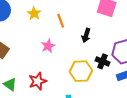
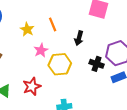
yellow star: (34, 13) -> (27, 29), moved
yellow hexagon: (81, 71) -> (60, 64), moved

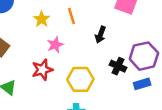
yellow hexagon: (60, 64) -> (80, 79), moved
red star: (32, 86) -> (42, 70), moved

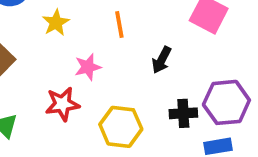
yellow star: (42, 19) -> (56, 23), moved
black cross: (118, 66) -> (183, 113), turned -35

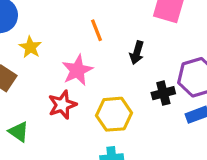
yellow star: (56, 23) -> (30, 47), moved
pink star: (88, 67) -> (77, 70), size x1.4

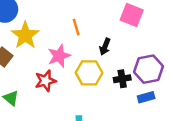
yellow star: (30, 47) -> (25, 35), size x1.6
yellow hexagon: (114, 114) -> (89, 73), moved

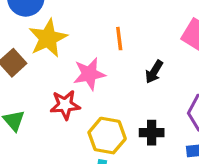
yellow hexagon: (89, 73) -> (107, 136), moved
black cross: (122, 79) -> (152, 133), moved

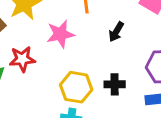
red star: (65, 105) -> (22, 59), moved

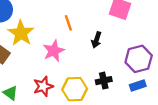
red star: (22, 59) -> (43, 86), moved

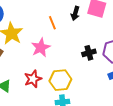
black arrow: (96, 40) -> (75, 13), moved
black cross: (104, 81) -> (89, 53), moved

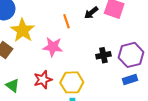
black arrow: (75, 13) -> (91, 13), turned 32
pink star: (41, 48) -> (53, 47), turned 30

